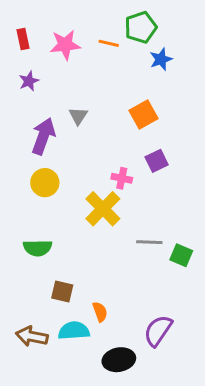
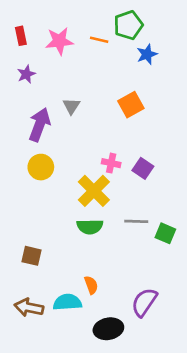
purple square: (157, 161) -> (143, 168), moved, turned -30
green semicircle: (38, 248) -> (90, 227), moved
brown square: (62, 291) -> (32, 256), moved

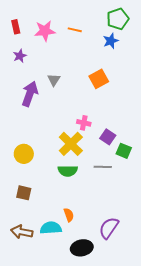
green pentagon: (128, 25) -> (118, 19), moved
yellow circle: (41, 167) -> (24, 154), moved
purple square: (143, 168) -> (108, 137), moved
green square: (165, 233) -> (124, 151), moved

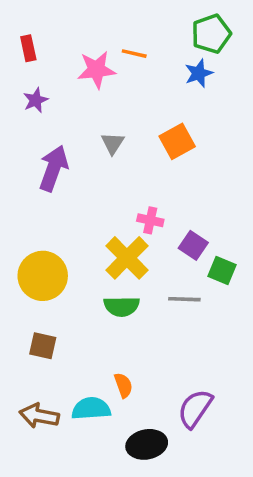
pink star: (45, 31) -> (96, 70), moved
gray triangle: (54, 80) -> (113, 143), moved
yellow circle: (24, 154) -> (43, 276), size x1.4

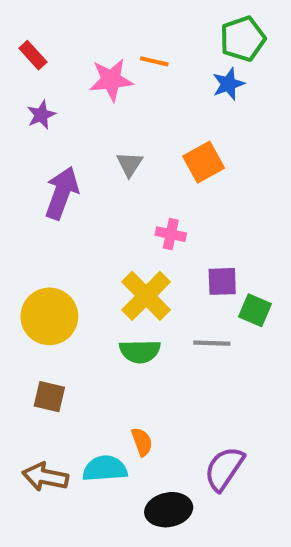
red rectangle: (28, 48) -> (33, 55), turned -30
pink cross: (150, 220) -> (171, 234), moved
purple square: (193, 245) -> (222, 281), turned -36

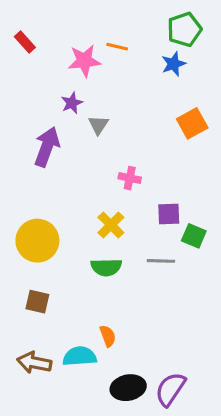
purple star: (41, 115) -> (72, 103), moved
orange square: (204, 162) -> (192, 123), moved
yellow cross: (146, 296) -> (111, 225), size x0.7
purple semicircle: (224, 469) -> (170, 389), moved

